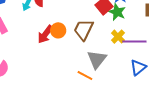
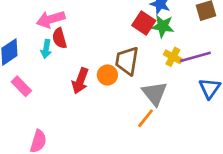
orange circle: (58, 30) -> (107, 75), moved
orange line: (85, 76) -> (146, 118), turned -63

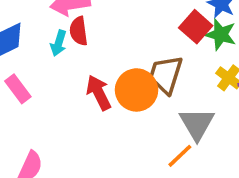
orange circle: (107, 75) -> (137, 90), size x1.5
red arrow: (80, 81) -> (99, 93), turned 125

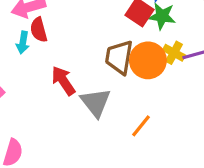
orange circle: (137, 90) -> (148, 60), moved
gray triangle: (197, 124) -> (96, 102), moved

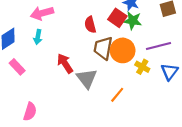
red semicircle: (39, 30) -> (90, 25), moved
yellow cross: (174, 53) -> (142, 67), moved

